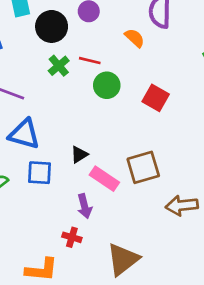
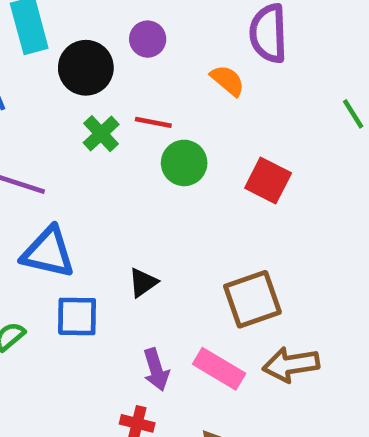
pink rectangle: (104, 179) -> (219, 369), moved
brown arrow: (182, 206) -> (291, 365), moved

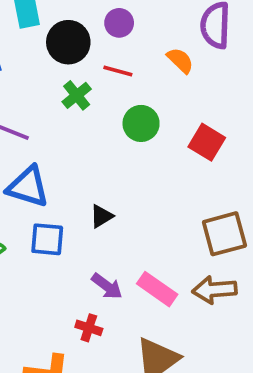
red line: (153, 122) -> (118, 71), moved
brown square: (252, 299) -> (224, 234), moved
purple arrow: (156, 370) -> (107, 286), turned -40

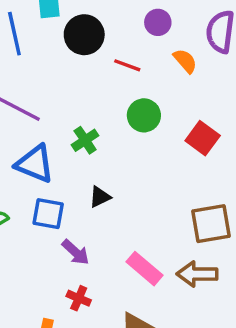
purple circle: (119, 23) -> (158, 22), moved
green cross: (77, 95) -> (85, 140), moved
purple arrow: (107, 286) -> (75, 252), moved

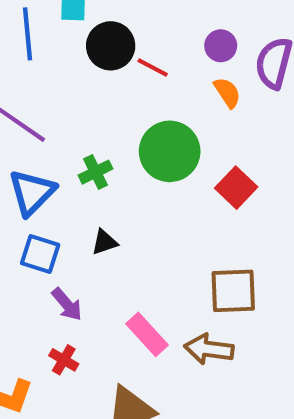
purple circle: (158, 22) -> (221, 46), moved
red line: (127, 65) -> (153, 67), moved
green circle: (144, 115) -> (170, 151), size x1.5
blue triangle: (35, 164) -> (32, 192), turned 45

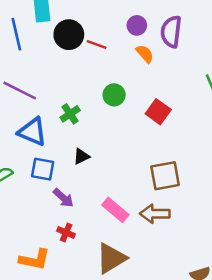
green circle: (170, 151) -> (114, 95), size x0.6
blue triangle: (32, 192) -> (32, 132), turned -44

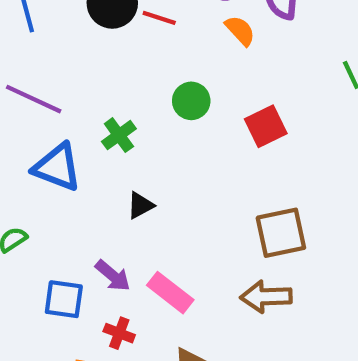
red square: (158, 112) -> (266, 126), turned 30
blue square: (43, 169) -> (64, 299), moved
pink rectangle: (115, 210) -> (170, 293), moved

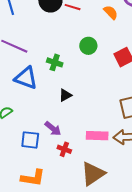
green cross: (119, 135) -> (55, 62), turned -35
pink rectangle: (170, 293) -> (97, 136), moved, turned -35
red cross: (119, 333) -> (64, 149), moved

